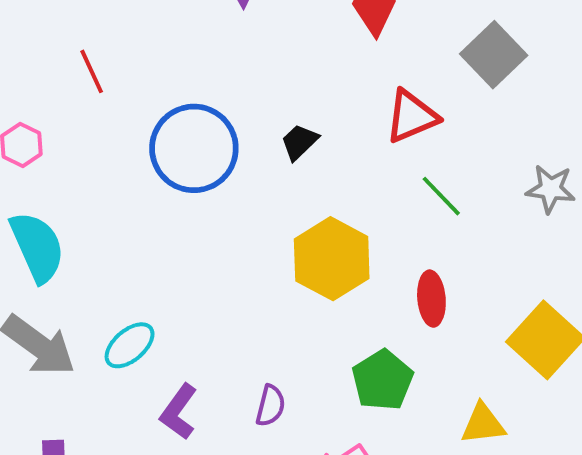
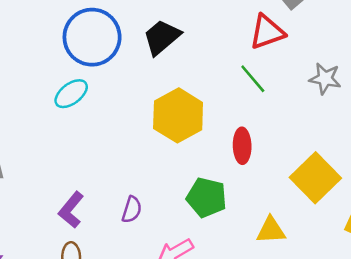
red triangle: (412, 116) -> (267, 32), moved
black trapezoid: (299, 142) -> (162, 37), size x1.5
cyan ellipse: (130, 345) -> (71, 94), moved
green pentagon: (383, 380) -> (207, 197), turned -30

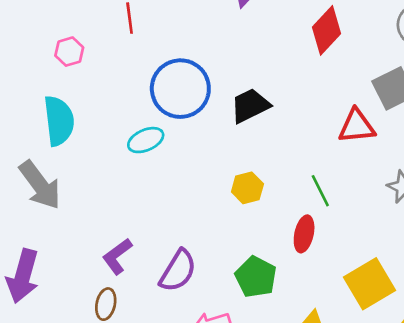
green line: (253, 79) -> (320, 191), moved
yellow hexagon: (178, 115) -> (247, 188), size x0.6
purple semicircle: (132, 210) -> (178, 271), size x1.6

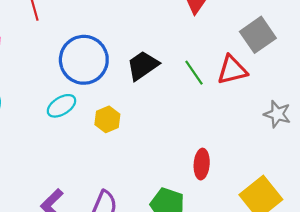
yellow hexagon: (247, 188) -> (107, 119), moved
green line: (320, 191) -> (194, 73), moved

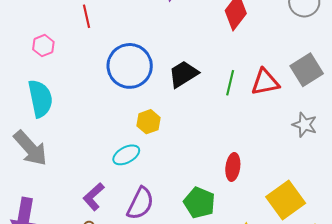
gray square: (258, 35) -> (307, 70), moved
green line: (194, 73) -> (230, 83), turned 45
cyan ellipse: (61, 106) -> (126, 155), moved

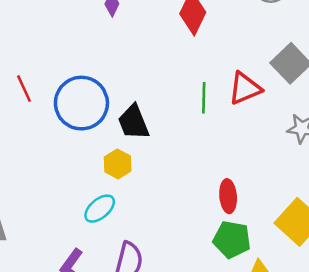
red line: (87, 16) -> (24, 89), moved
black trapezoid: (183, 74) -> (134, 122), moved, turned -68
green pentagon: (199, 203) -> (232, 239), moved

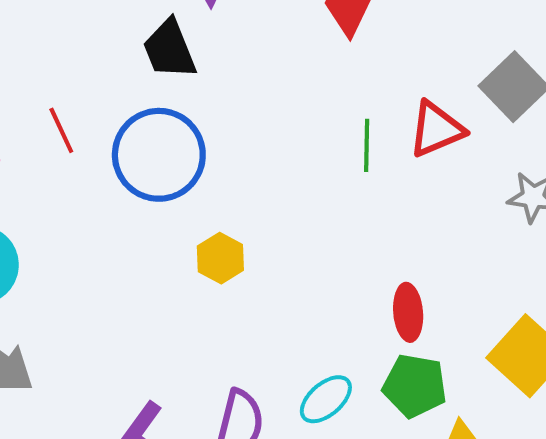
black trapezoid: (134, 122) -> (169, 49), moved
cyan ellipse: (100, 209) -> (326, 399), moved

